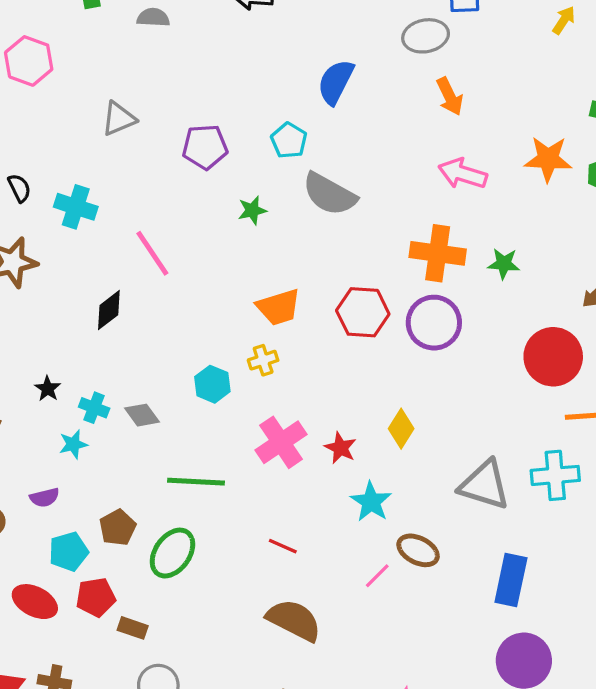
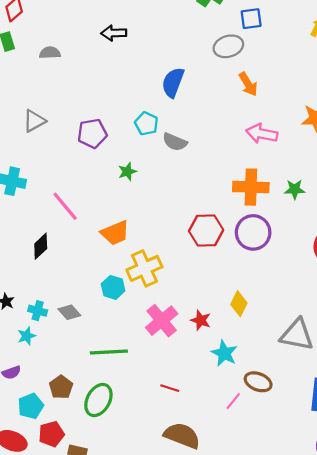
gray semicircle: (329, 194) -> (175, 142), moved, size x0.7
orange trapezoid: (279, 307) -> (115, 233), moved
yellow cross: (263, 360) -> (144, 268), size x1.8

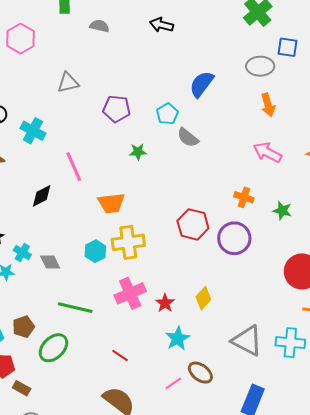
orange cross: (251, 187) -> (244, 197), size x0.6

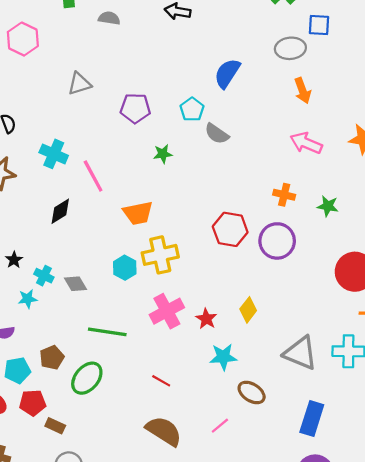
cyan cross: (33, 131) -> (54, 154), moved
cyan star: (178, 338) -> (223, 357), turned 30
pink line: (173, 383) -> (220, 426), moved

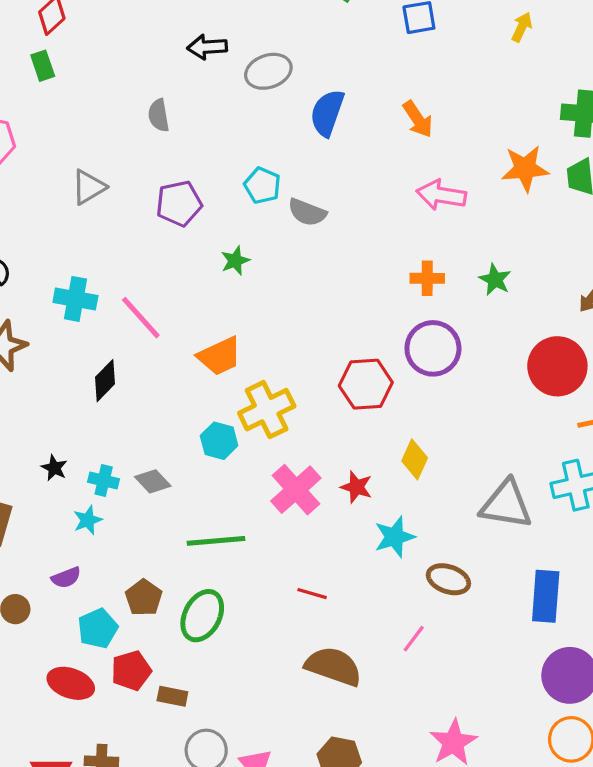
gray semicircle: (109, 18) -> (159, 115), moved, turned -95
gray ellipse: (290, 48) -> (268, 71), moved
blue semicircle: (227, 73) -> (327, 113), moved
green star: (328, 206) -> (495, 280), turned 30
red hexagon: (230, 229) -> (366, 384), moved

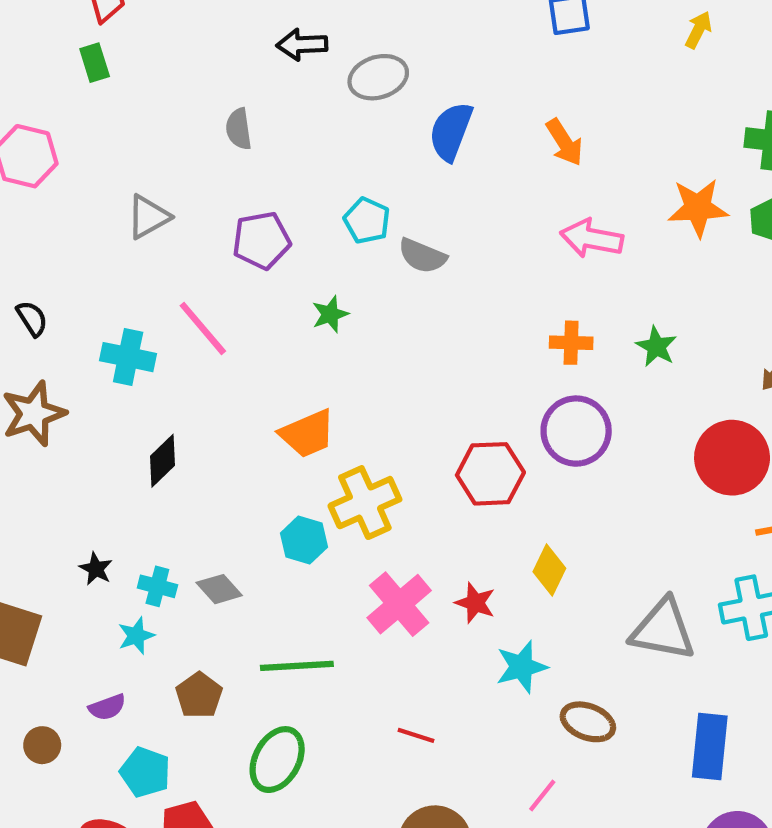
pink line: (141, 318) -> (203, 328), moved
brown pentagon: (144, 598) -> (199, 695), moved
cyan pentagon: (98, 628) -> (145, 772), turned -30

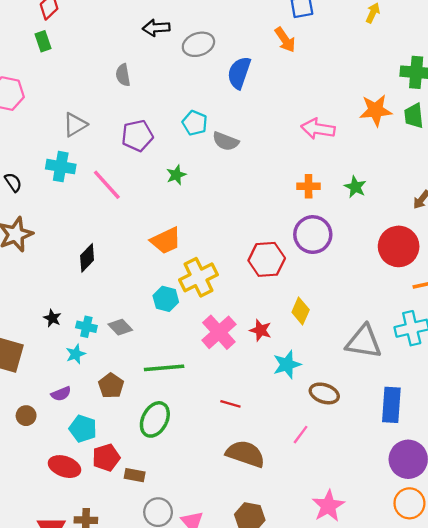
orange arrow: (565, 142) -> (285, 40), moved
cyan cross: (128, 357) -> (61, 167), moved

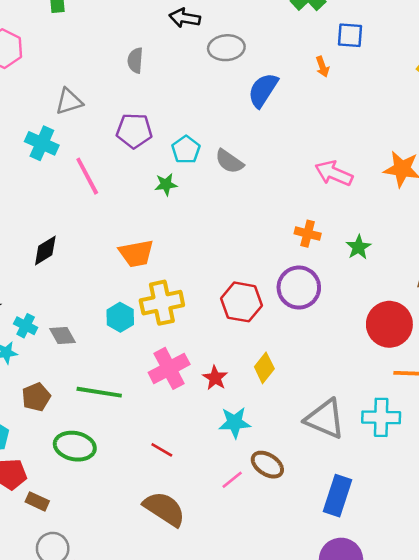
orange arrow: (285, 40) -> (322, 67), size x0.7
cyan pentagon: (195, 123) -> (186, 150), moved
green ellipse: (155, 419) -> (75, 446), turned 60
pink line: (301, 435) -> (232, 480), moved

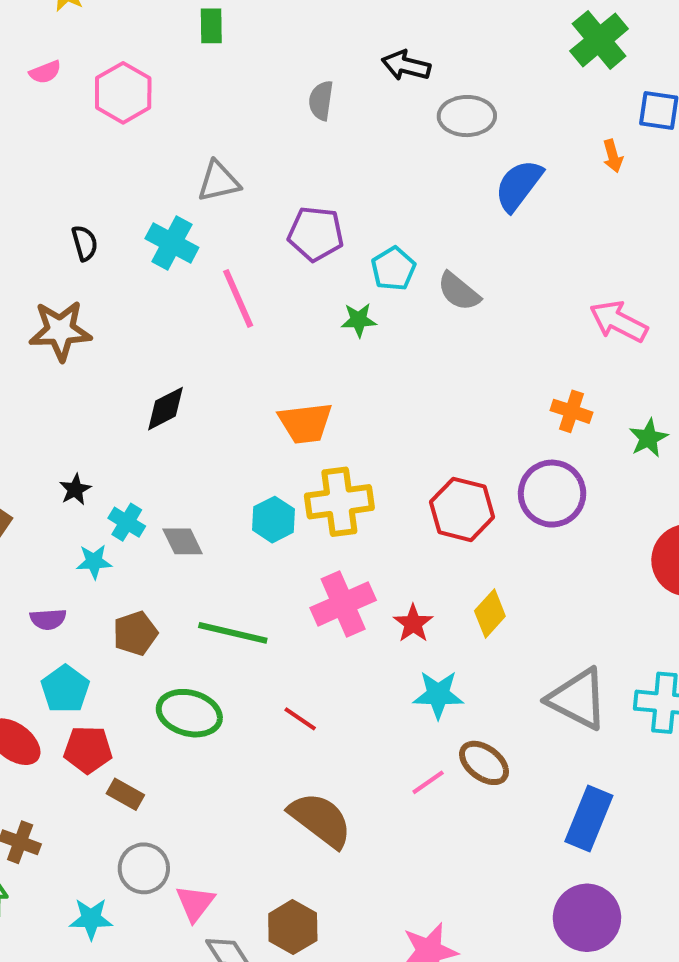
gray semicircle: (135, 60) -> (321, 101), moved
red line: (162, 450) -> (300, 719), moved

